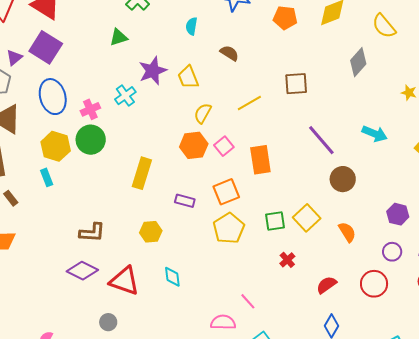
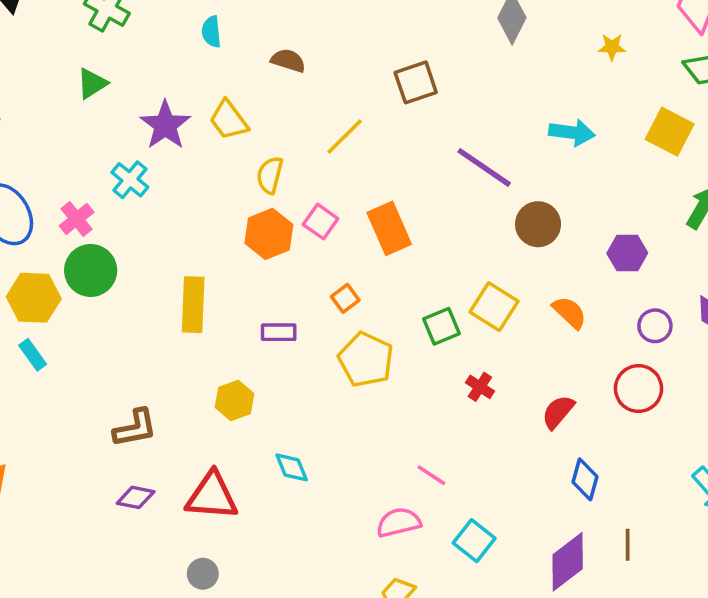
orange square: (226, 192) -> (345, 298), size x0.6
purple hexagon: (398, 214) -> (627, 253), moved
purple diamond: (82, 271) -> (136, 497), size x0.7

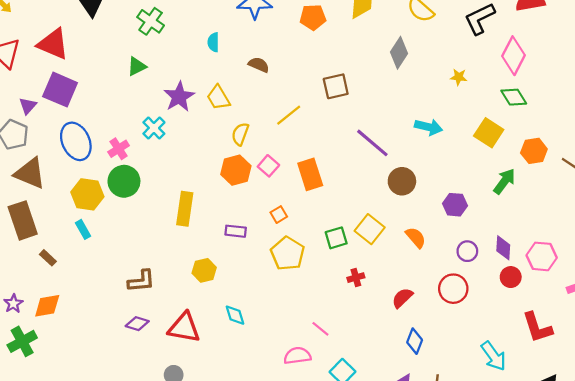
red cross: (480, 387) -> (356, 278), turned 35

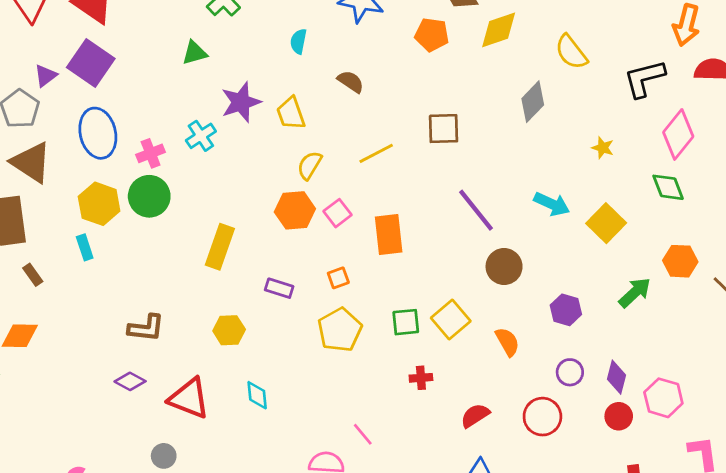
yellow square: (489, 133) -> (606, 223), moved

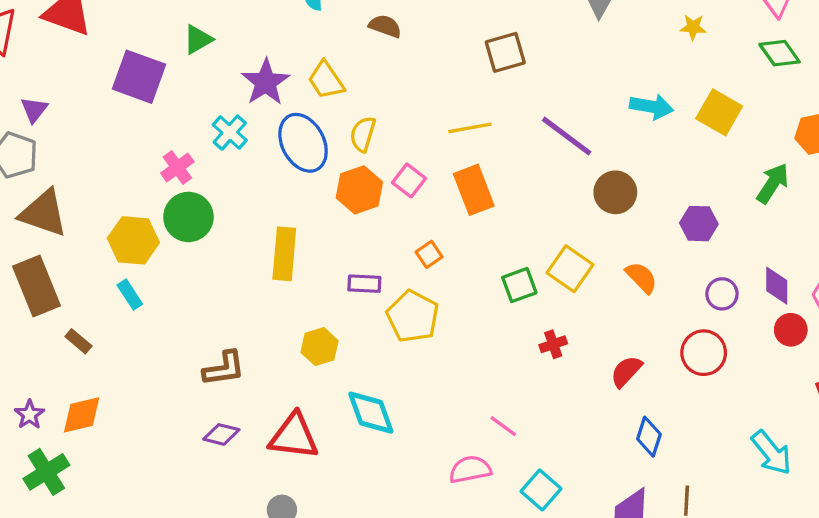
purple square: (91, 63) -> (139, 77), moved
blue ellipse: (98, 133) -> (303, 143), moved
yellow line: (376, 153) -> (470, 128), moved, turned 32
yellow pentagon: (340, 330) -> (413, 316), moved
cyan diamond: (257, 395) -> (371, 413), size x1.5

